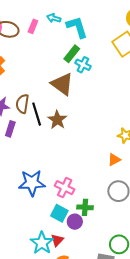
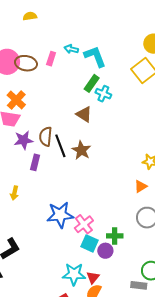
brown triangle: (62, 84) -> (84, 114), size x0.7
pink cross: (65, 188) -> (84, 224), moved, turned 30
red triangle: (57, 240) -> (93, 277), moved
cyan star: (42, 243) -> (74, 274), turned -30

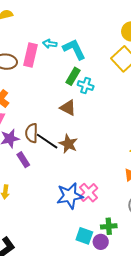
pink rectangle: (51, 59) -> (31, 55), size x1.6
black line: (60, 146) -> (47, 141), turned -30
purple rectangle: (35, 162) -> (23, 160), turned -42
blue star: (60, 215) -> (70, 196), moved
pink cross: (84, 224) -> (89, 193), moved

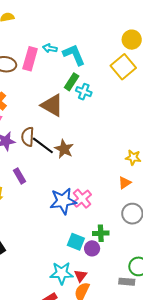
brown triangle: (68, 108) -> (52, 105), moved, size x1.4
purple rectangle: (23, 160) -> (20, 176), moved

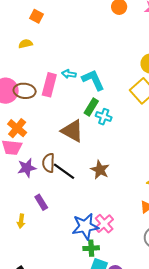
brown star: (64, 149) -> (100, 170), moved
green cross: (101, 233) -> (91, 248), moved

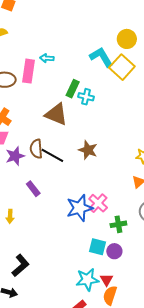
cyan L-shape: (93, 80) -> (101, 57), moved
yellow arrow: (21, 221) -> (10, 216), moved
green cross: (91, 248) -> (118, 224), moved

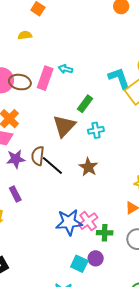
cyan cross: (86, 97) -> (96, 130), moved, turned -35
brown triangle: (56, 114) -> (64, 126), turned 40
purple rectangle: (33, 189) -> (15, 194), moved
green cross: (118, 224) -> (105, 233), moved
purple circle: (114, 251) -> (96, 258), moved

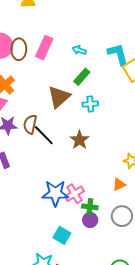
cyan arrow: (65, 69) -> (79, 50), moved
brown ellipse: (20, 82) -> (19, 49), turned 75
purple circle: (96, 258) -> (90, 220), moved

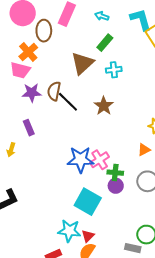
brown ellipse: (19, 49) -> (44, 31), moved
cyan square: (62, 235) -> (88, 202), size x1.5

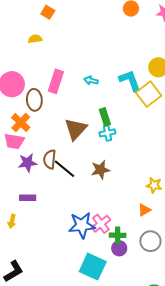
green rectangle: (105, 43) -> (105, 117), moved, turned -54
brown star: (104, 106) -> (100, 170), turned 30
purple rectangle: (29, 128) -> (28, 198), turned -63

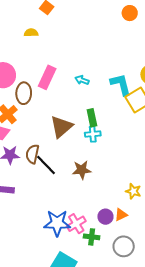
purple circle: (119, 248) -> (105, 217), moved

